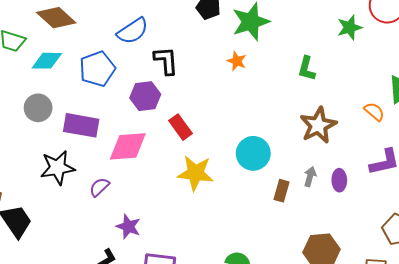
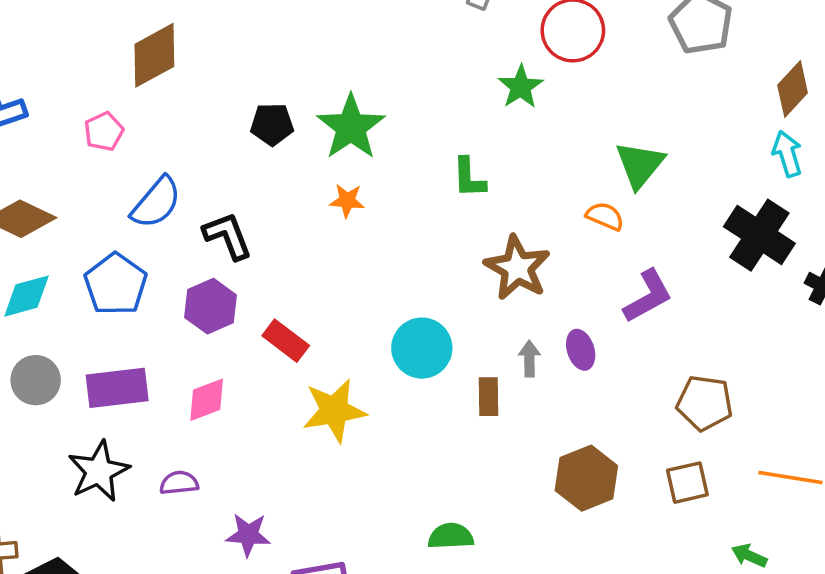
pink diamond: (128, 146) -> (207, 400), size x0.7
purple semicircle: (99, 187) -> (179, 483), turned 55

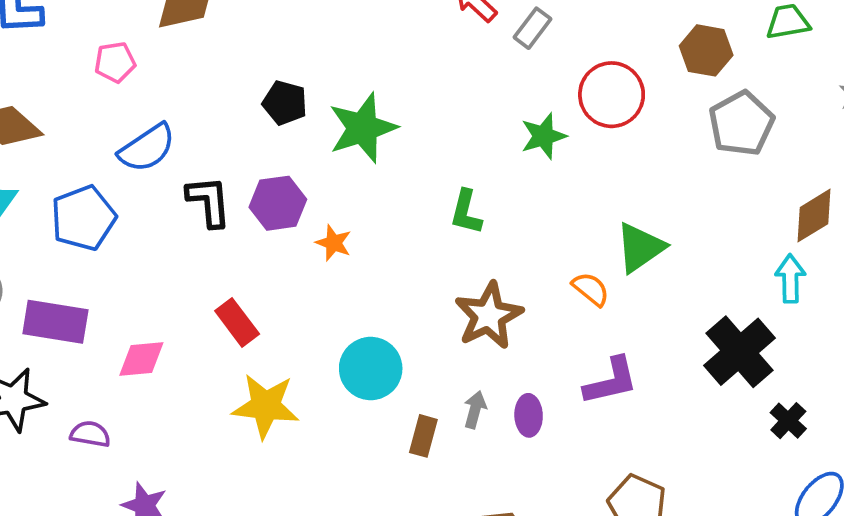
orange star: (347, 201) -> (334, 243), moved
purple hexagon: (211, 306) -> (278, 203), moved

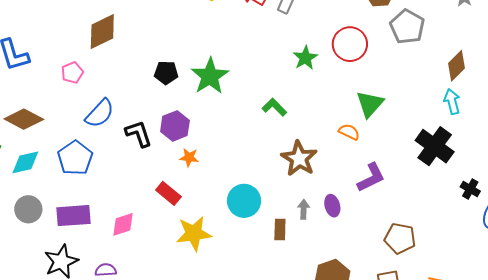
red circle: (612, 95) -> (350, 44), moved
green L-shape: (466, 212) -> (274, 107), turned 135
orange star: (334, 243) -> (189, 157), moved
black cross: (788, 421) -> (470, 189), moved

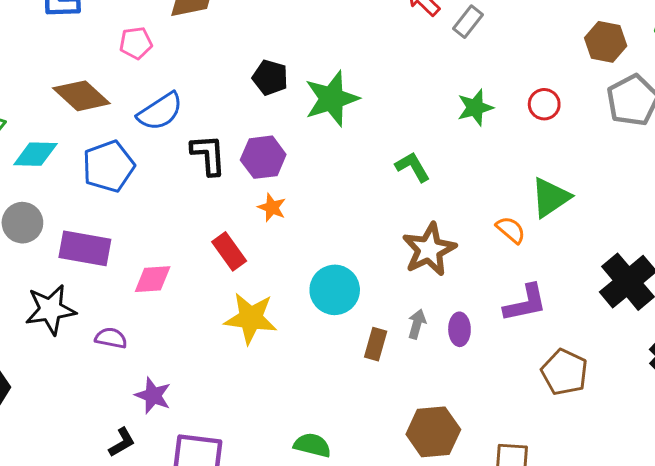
red circle: (350, 44) -> (544, 104), size x0.6
brown diamond: (24, 119) -> (81, 96), moved
brown pentagon: (400, 238) -> (564, 372), moved

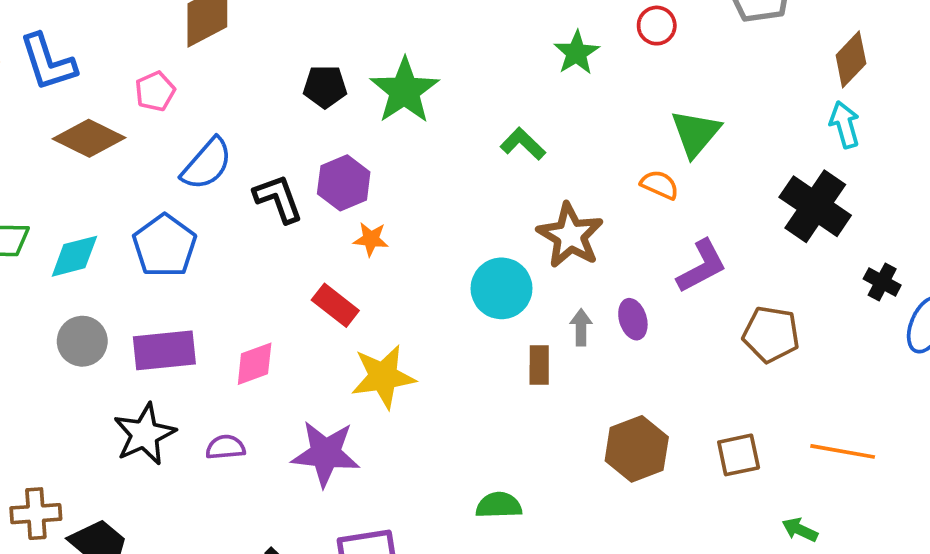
brown diamond: (81, 96) -> (89, 138), moved
cyan circle: (335, 290) -> (501, 288), moved
purple star: (153, 395) -> (326, 454), moved, size x1.5

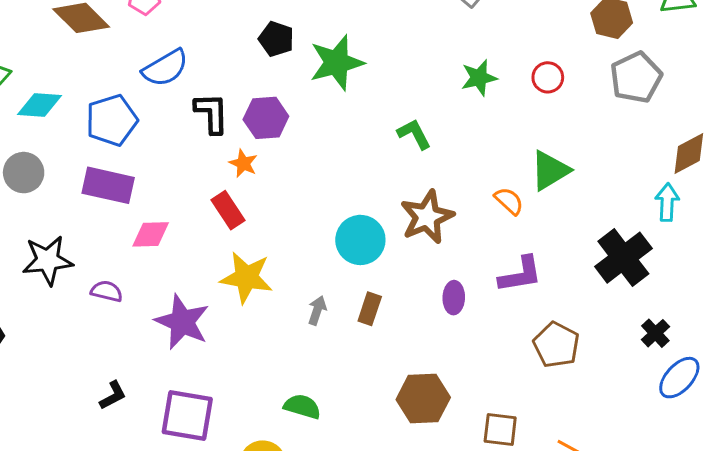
orange star: (371, 239) -> (243, 163), moved
gray arrow: (581, 327) -> (317, 310), moved
purple rectangle: (164, 350) -> (108, 185), moved

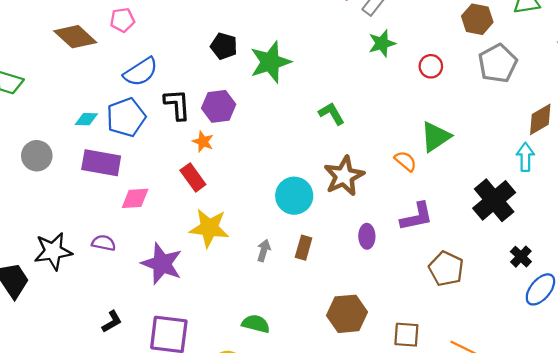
green star: (479, 78) -> (382, 43), moved
cyan diamond: (39, 105) -> (86, 119), moved, size x0.7
blue pentagon: (112, 120) -> (126, 117), moved
black star: (48, 260) -> (53, 251), moved

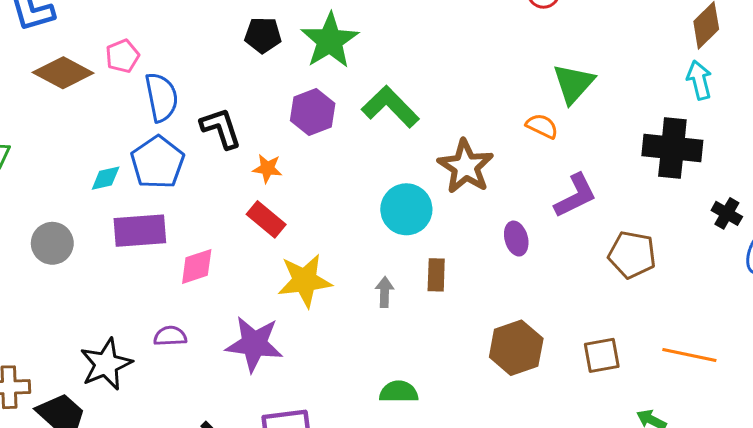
pink pentagon: (122, 20) -> (122, 56), moved
blue semicircle: (141, 72) -> (161, 97), turned -54
purple hexagon: (219, 106) -> (313, 112), moved
green L-shape: (331, 114) -> (390, 107), moved, size x1.5
black cross: (494, 200) -> (672, 148), turned -30

